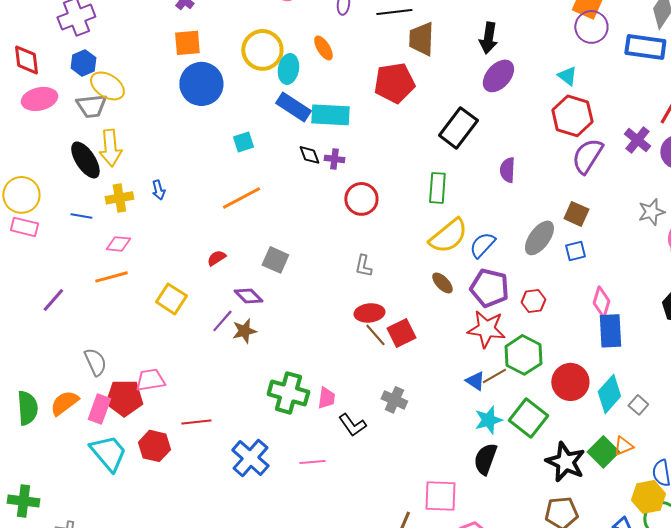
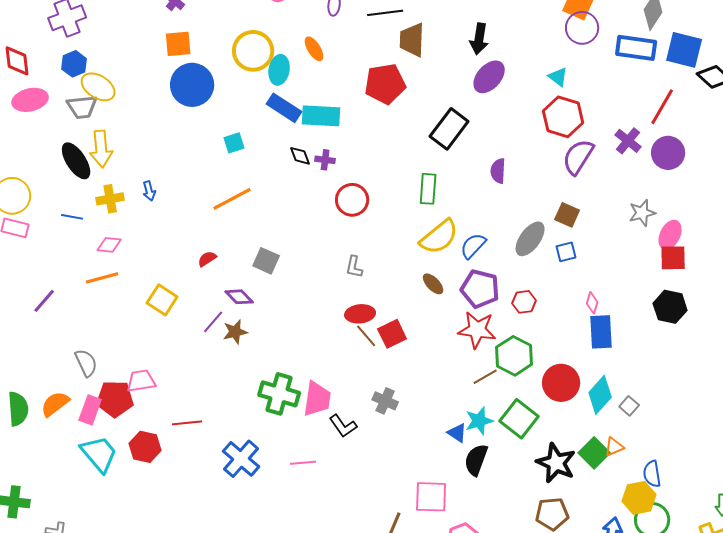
pink diamond: (601, 302) -> (592, 303), size x0.7
blue triangle: (475, 381) -> (457, 433), moved
pink trapezoid: (326, 398) -> (317, 399), size x1.6

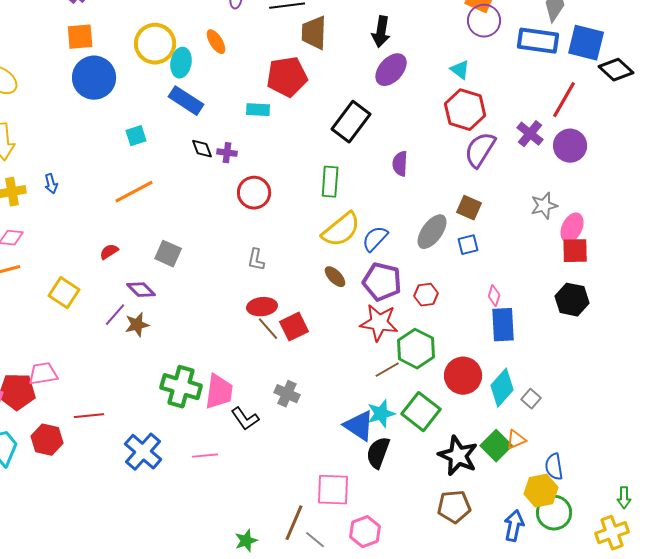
cyan rectangle: (321, 116) -> (258, 110), moved, size x0.6
blue triangle: (457, 433) -> (359, 426), size x1.6

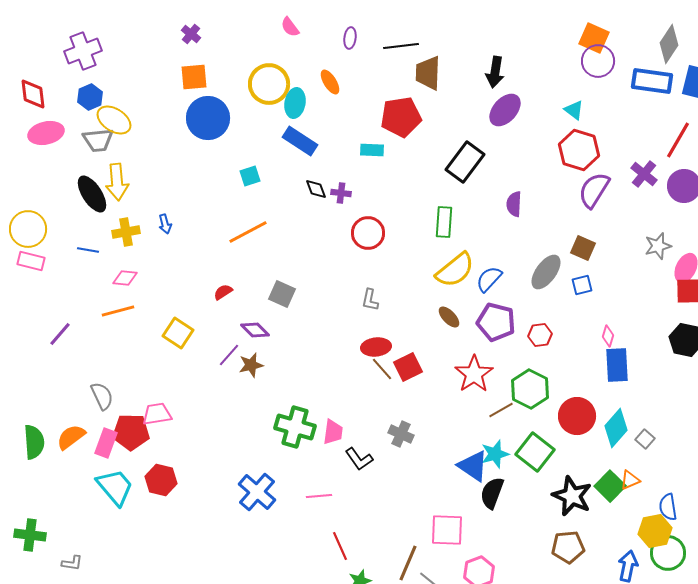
red star: (379, 323) -> (474, 374), moved, turned 30
pink trapezoid: (219, 392) -> (333, 432), size x0.7
red line: (89, 416) -> (340, 546), moved, turned 72

